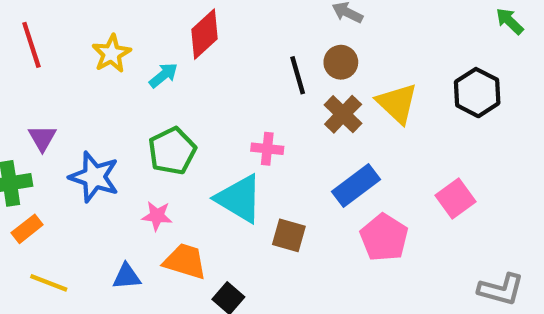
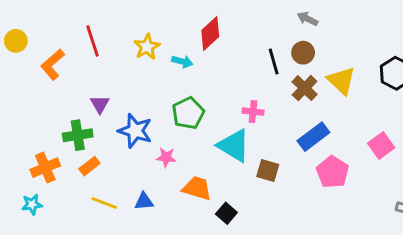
cyan arrow: (163, 75) -> (182, 62), turned 54
pink star: (157, 216) -> (166, 157), moved
blue triangle: (127, 276) -> (144, 201), moved

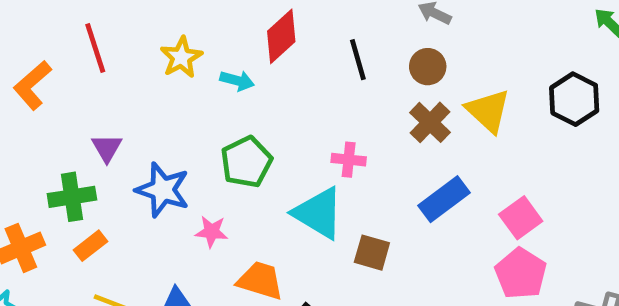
black line: (274, 62) -> (358, 60), moved
pink square: (381, 145) -> (521, 218), moved
pink pentagon: (333, 172) -> (521, 274), moved

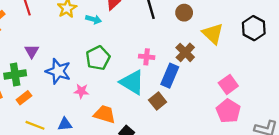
brown cross: (430, 122) -> (185, 52), moved
blue rectangle: (444, 199) -> (170, 76), moved, turned -30
brown square: (372, 253) -> (158, 101), turned 35

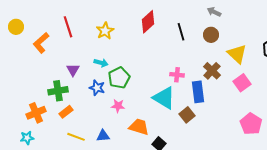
cyan arrow: (94, 19) -> (101, 63), moved
green pentagon: (98, 58) -> (119, 78), moved
blue star: (58, 71) -> (97, 88), size x0.7
blue rectangle: (170, 76) -> (198, 92), turned -30
pink square: (228, 84) -> (242, 83), moved

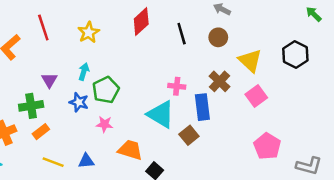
cyan arrow: (101, 63) -> (84, 72), turned -88

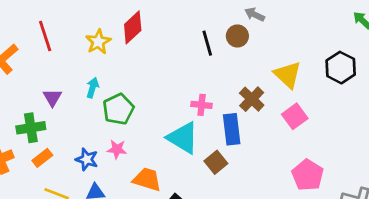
red diamond: (141, 21) -> (133, 27), moved
brown circle: (218, 37) -> (237, 36), moved
blue star: (79, 102) -> (87, 159), moved

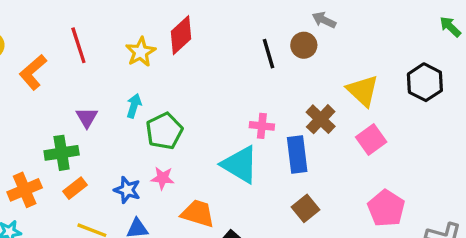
brown square: (216, 162) -> (306, 208), moved

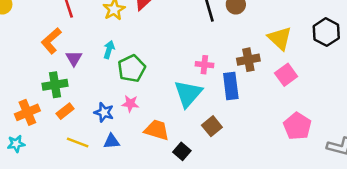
orange L-shape: (33, 72) -> (51, 41), moved
brown cross: (321, 119) -> (248, 60), turned 35
cyan triangle: (240, 165) -> (188, 94), turned 40
brown square: (306, 208) -> (212, 126), moved

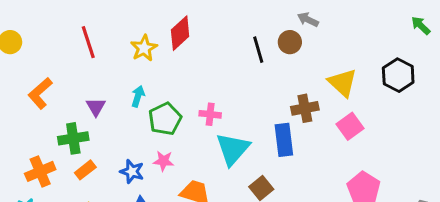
orange L-shape: (51, 41) -> (40, 93), moved
pink cross: (204, 65) -> (210, 114), moved

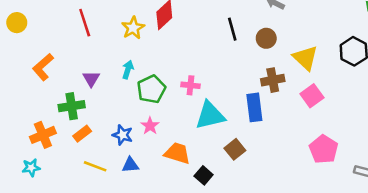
brown circle: (290, 42) -> (266, 38), moved
cyan triangle: (233, 149) -> (210, 115), turned 36
pink star: (164, 161) -> (150, 126), turned 30

